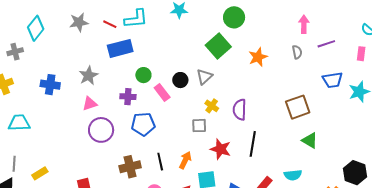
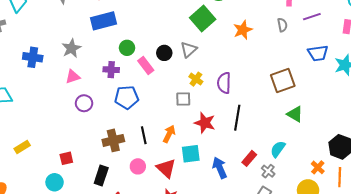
purple circle: (101, 130) -> (84, 103), size x0.7
cyan semicircle: (293, 175) -> (278, 149), turned 132

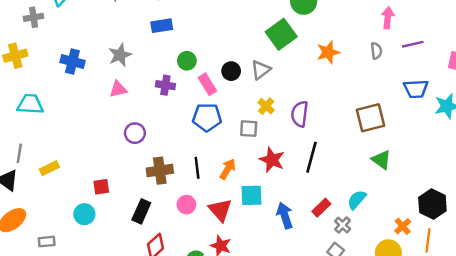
blue rectangle: (103, 21) -> (162, 26), size x0.7
blue pentagon: (127, 97) -> (207, 117), moved
purple circle: (84, 103) -> (135, 133), moved

